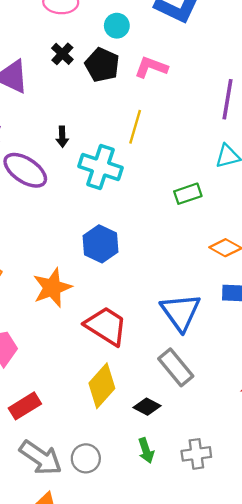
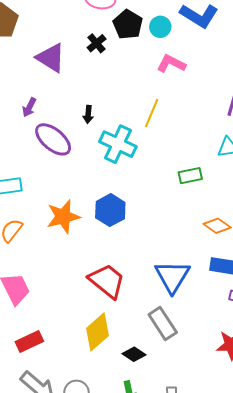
cyan circle: (117, 26) -> (160, 27), moved
black pentagon: (102, 65) -> (128, 24), moved
orange star: (52, 288) -> (63, 217), moved

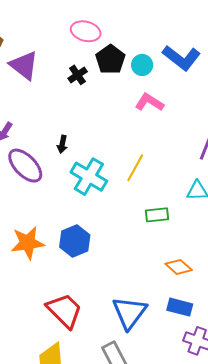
purple triangle: (51, 58) -> (24, 65), moved
yellow line: (152, 113) -> (135, 168), moved

